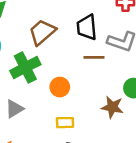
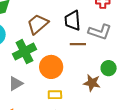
orange circle: (60, 87) -> (51, 67), size x1.5

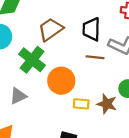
green cross: (24, 52) -> (32, 60), turned -30
yellow rectangle: (55, 95) -> (81, 104), moved

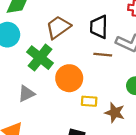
brown star: (107, 104) -> (115, 113), moved

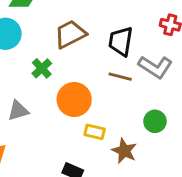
green cross: (40, 58) -> (42, 68), size x0.6

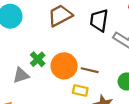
green cross: (42, 68) -> (38, 59), moved
brown line: (120, 77) -> (90, 70), moved

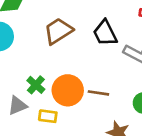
black trapezoid: (99, 20) -> (105, 33), turned -30
yellow rectangle: (80, 91) -> (48, 116), moved

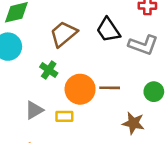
green cross: (36, 85) -> (49, 70), moved

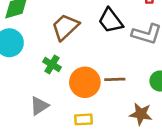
yellow rectangle: (64, 116) -> (83, 119), moved

